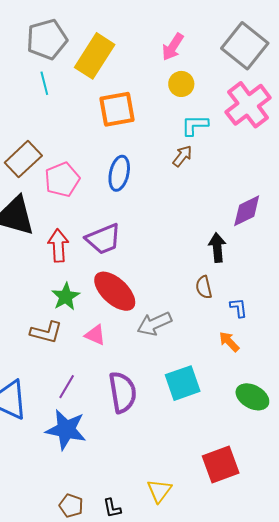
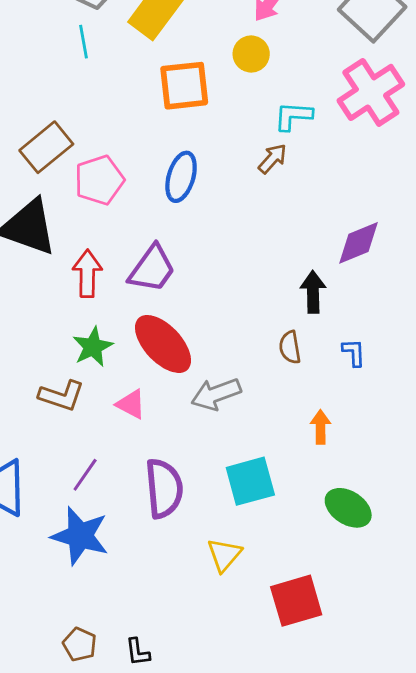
yellow circle: (181, 84) -> (251, 54), moved
purple trapezoid: (103, 239) -> (152, 269), turned -36
blue L-shape: (239, 308) -> (354, 353), moved
orange arrow: (229, 342) -> (321, 427), turned 40
yellow triangle: (159, 491) -> (224, 555), moved

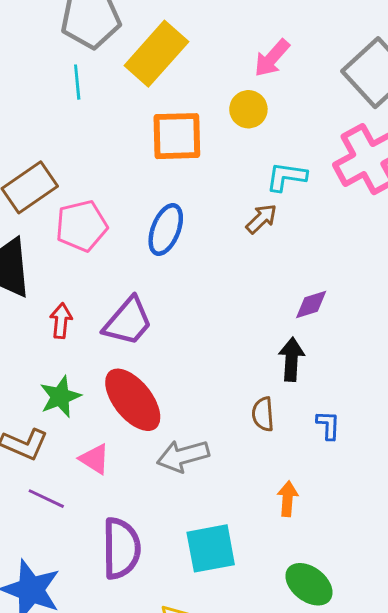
purple diamond: (359, 243) -> (311, 304), moved, size x0.7
red arrow: (87, 273) -> (61, 321), size x0.7
purple line: (85, 475) -> (46, 499), moved, turned 76

